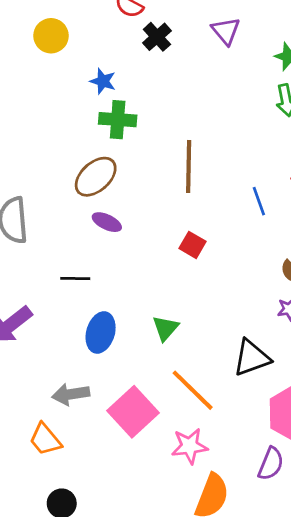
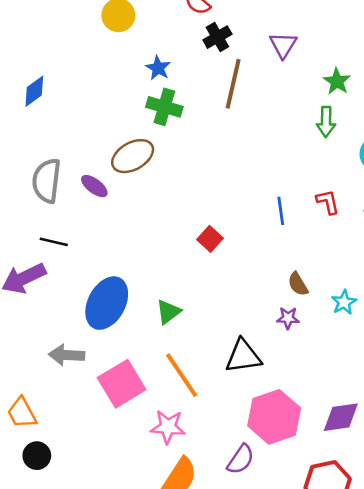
brown line: (189, 166) -> (233, 84), moved
purple ellipse: (107, 222) -> (94, 186), moved
black line: (75, 279) -> (54, 242), moved
blue ellipse: (101, 332) -> (107, 303), size x1.4
orange trapezoid: (45, 439) -> (22, 413), moved

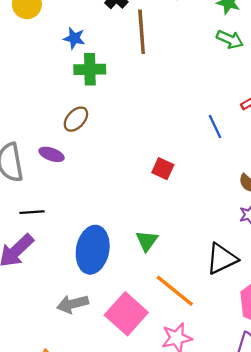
green arrow: (326, 122) -> (230, 39), turned -50
brown ellipse: (133, 156) -> (76, 119), size x0.7

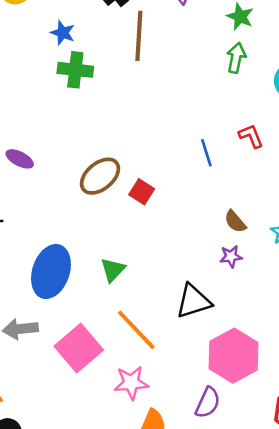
green arrow: (230, 39) -> (236, 58), turned -110
brown ellipse: (76, 119) -> (100, 176), moved, size x1.4

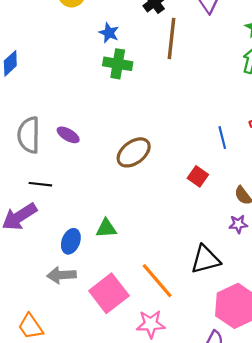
red square: (142, 192) -> (198, 176), moved
green triangle: (113, 270) -> (106, 228), moved, turned 40
blue ellipse: (51, 271) -> (71, 241), moved, size x0.6

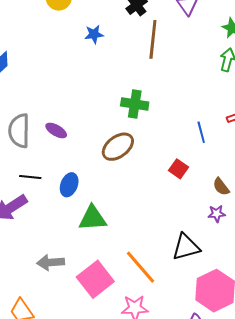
blue star: (109, 33) -> (94, 34), turned -30
green cross: (118, 64) -> (135, 104), moved
green triangle: (106, 228) -> (92, 218), size x1.4
blue ellipse: (71, 241) -> (69, 185), moved

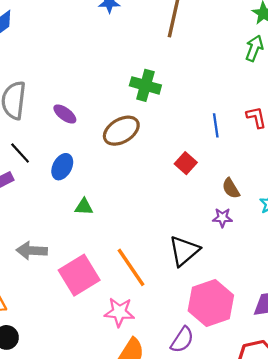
purple ellipse: (56, 130) -> (65, 114), moved
black line: (30, 177) -> (20, 153), turned 35
green triangle: (92, 218) -> (84, 207), size x0.6
black triangle: (186, 247) -> (184, 251), turned -32

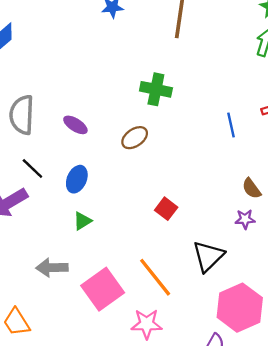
brown ellipse: (121, 131) -> (135, 138), size x0.7
red square: (186, 163) -> (166, 209), moved
green triangle: (84, 207) -> (82, 221), moved, turned -30

